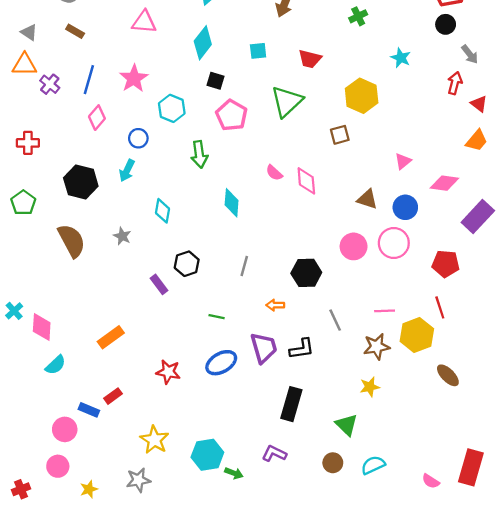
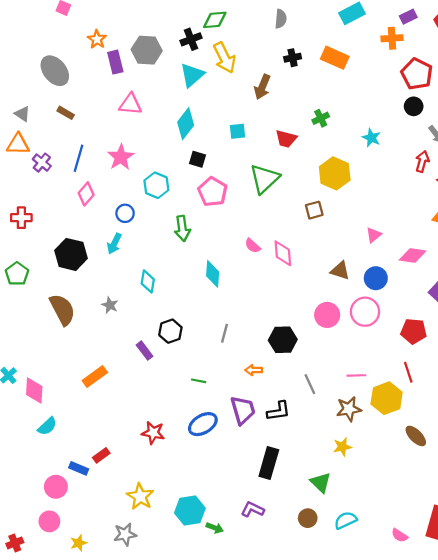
green cross: (358, 16) -> (321, 118), moved
orange rectangle: (111, 337) -> (95, 377), moved

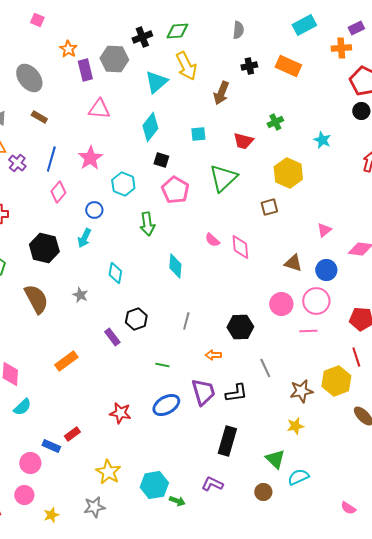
black cross: (191, 39) -> (142, 37), moved
pink line: (356, 375) -> (308, 331), moved
cyan semicircle: (346, 520) -> (298, 477), moved

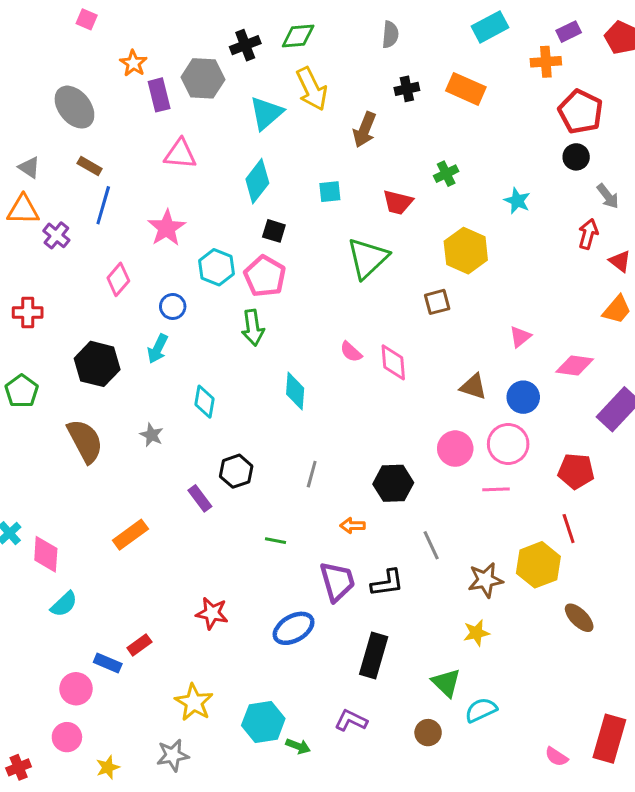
blue line: (51, 159) -> (103, 205), moved
pink pentagon: (175, 190) -> (265, 276), moved
blue ellipse: (166, 405) -> (294, 628), moved

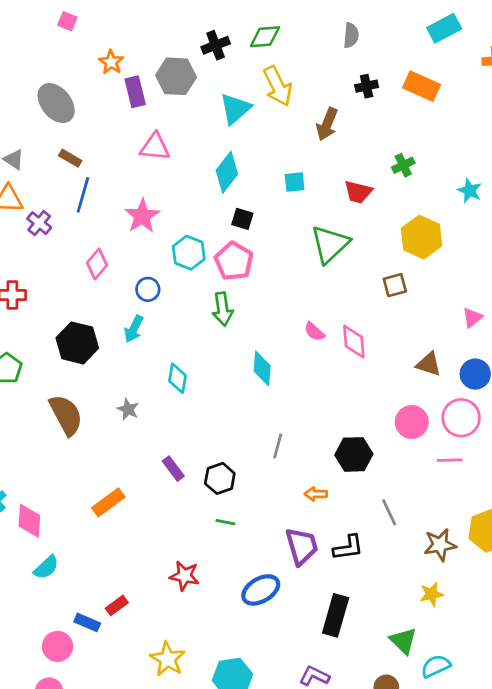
black hexagon: (236, 471) -> (220, 478), moved
green line: (275, 541) -> (225, 522), moved

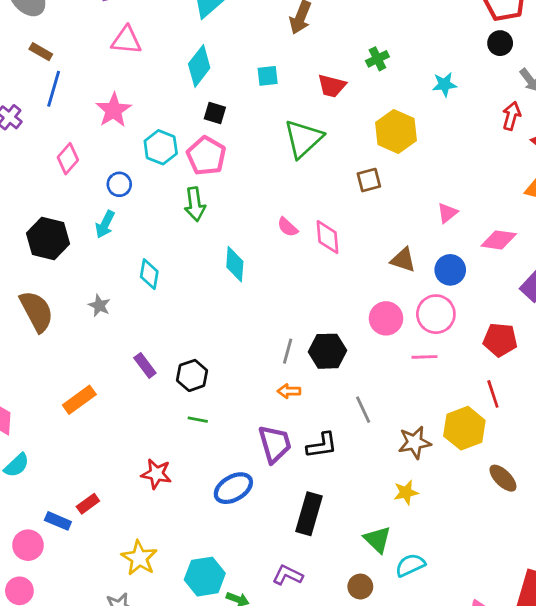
cyan star: (470, 191) -> (444, 84), turned -30
gray line: (278, 446) -> (288, 351), moved

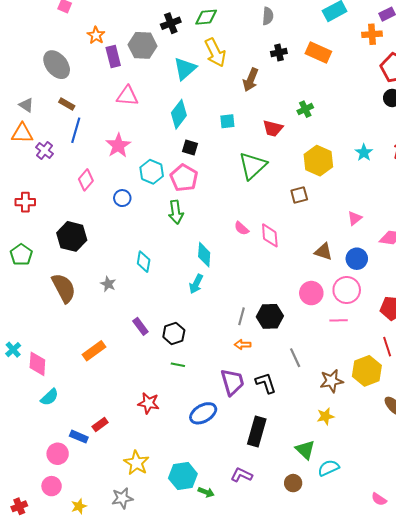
cyan star: (444, 84) -> (364, 153), moved, turned -30
cyan arrow: (105, 224) -> (196, 284), moved
black L-shape: (322, 445) -> (266, 383), turned -100

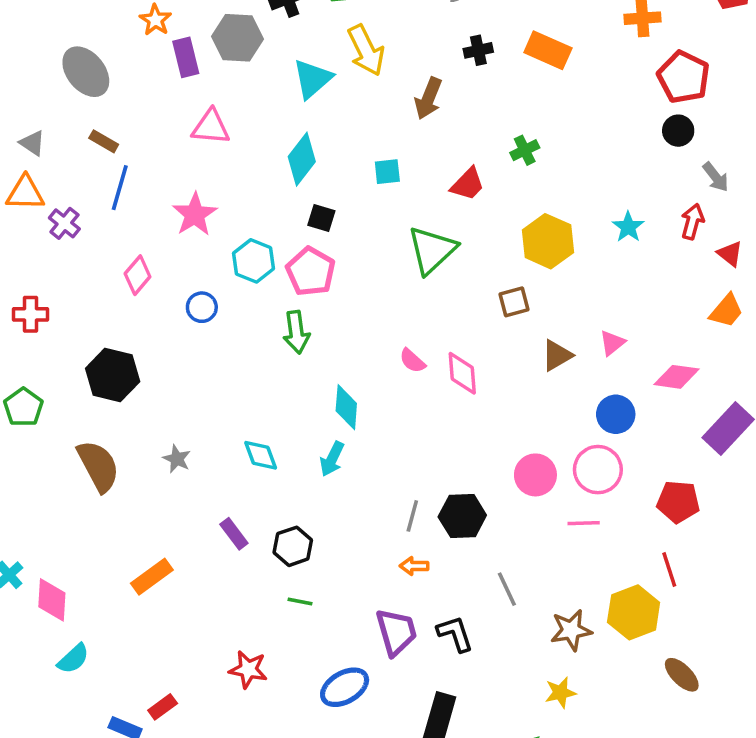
red trapezoid: (273, 128) -> (468, 184), turned -60
brown triangle: (323, 252) -> (557, 355), moved, turned -48
cyan diamond: (144, 262) -> (261, 455), moved, turned -30

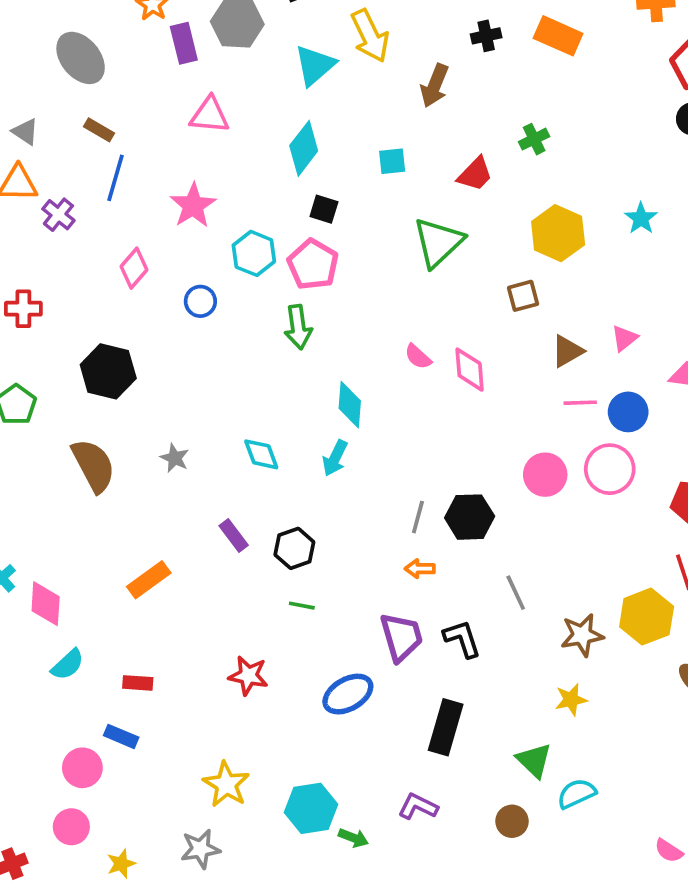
pink line: (584, 523) -> (580, 403), moved
red rectangle: (163, 707) -> (138, 683), moved, turned 40

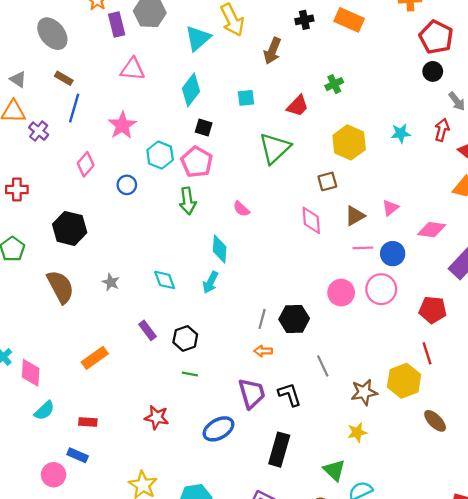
cyan star: (641, 218) -> (401, 133), turned 30
pink semicircle: (418, 357) -> (241, 209), moved
pink diamond: (470, 370) -> (311, 220), moved

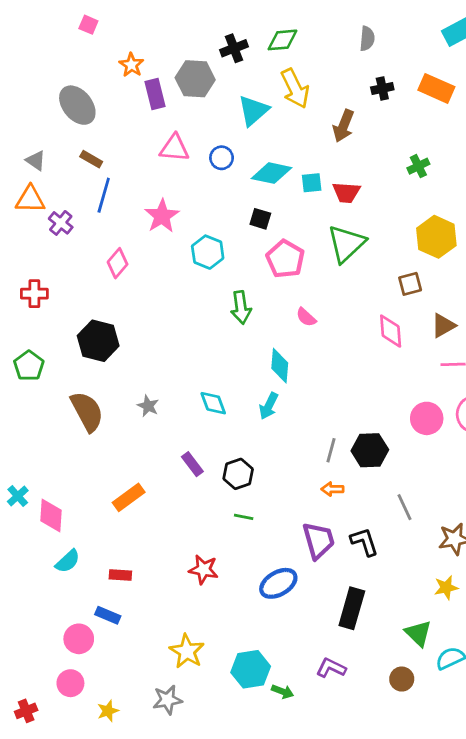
cyan diamond: (191, 90) -> (271, 173), moved, turned 64
red trapezoid: (298, 106) -> (346, 192), moved, turned 50
pink pentagon: (197, 162) -> (285, 259), moved
blue circle: (127, 185) -> (222, 158), moved

